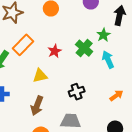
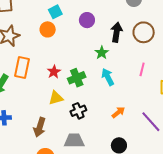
orange rectangle: (23, 45) -> (22, 67), turned -30
green cross: (84, 48) -> (77, 78), moved, turned 30
yellow triangle: (40, 76) -> (56, 98), moved

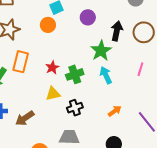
green star: (102, 53) -> (101, 51), size x1.5
brown arrow: (40, 127) -> (25, 118), moved, turned 36

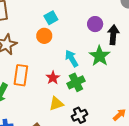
purple circle: (88, 17) -> (95, 24), moved
cyan arrow: (106, 75) -> (72, 58), moved

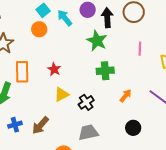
cyan arrow: (72, 58) -> (65, 18), moved
green cross: (76, 82) -> (105, 71), moved, turned 30

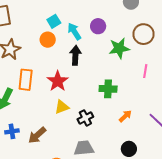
black arrow: (107, 18) -> (75, 55), moved
green star: (97, 41) -> (119, 48), moved, turned 30
red star: (54, 69) -> (58, 81), size x1.5

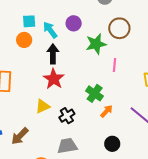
cyan square: (54, 21) -> (29, 21), turned 32
pink line: (145, 71) -> (114, 65), moved
red star: (58, 81) -> (54, 79), moved
green cross: (108, 89) -> (95, 93), moved, turned 36

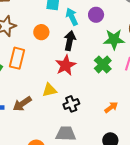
orange circle: (24, 40) -> (41, 32), moved
green cross: (95, 93) -> (103, 65), moved
brown arrow: (20, 136) -> (22, 104), moved

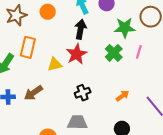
orange circle: (41, 32) -> (48, 12), moved
yellow triangle: (49, 90) -> (55, 64), moved

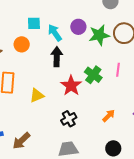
green star: (125, 28) -> (99, 35), moved
red star: (77, 54) -> (71, 86), moved
brown arrow: (33, 93) -> (21, 141), moved

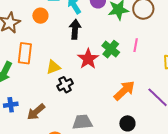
orange arrow: (109, 116) -> (124, 91), size x1.6
black cross: (69, 119) -> (65, 85), moved

